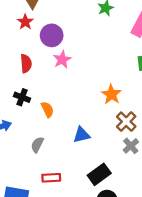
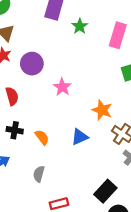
pink star: (62, 60) -> (62, 87), moved
blue triangle: (81, 135) -> (80, 137), moved

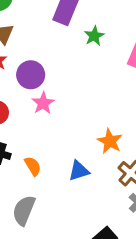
pink star: (62, 87) -> (43, 103), moved
gray semicircle: (39, 174) -> (24, 210), size x1.5

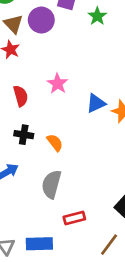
purple circle: (31, 75) -> (41, 20), moved
blue triangle: (79, 171) -> (96, 103), moved

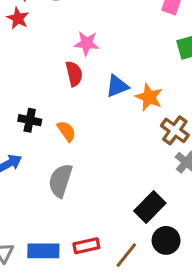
pink star: (58, 84) -> (87, 43), moved, turned -30
red semicircle: (21, 96) -> (74, 74), moved
red rectangle: (74, 218) -> (86, 246), moved

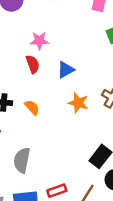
orange star: (149, 97) -> (78, 103), moved
gray semicircle: (60, 181) -> (22, 160), moved

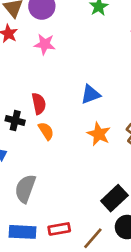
pink star: (39, 41) -> (45, 44), moved
red semicircle: (33, 64) -> (39, 104), moved

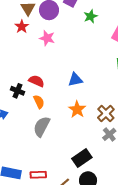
red semicircle: (39, 104) -> (36, 81), turned -63
gray semicircle: (25, 189) -> (42, 127), moved

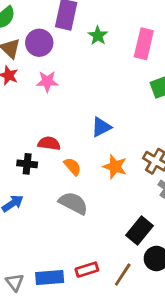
orange semicircle: (39, 102) -> (73, 167), moved
gray semicircle: (42, 127) -> (73, 203), turned 105

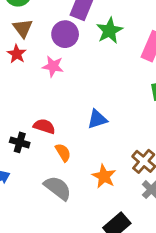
green star: (98, 36) -> (109, 31), size x1.4
purple circle: (39, 43) -> (65, 34), moved
orange star: (115, 167) -> (104, 176), moved

